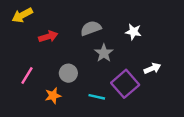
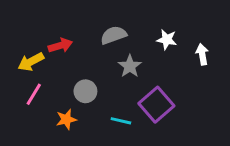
yellow arrow: (22, 15) -> (31, 62), moved
white arrow: (152, 68) -> (202, 54), moved, turned -77

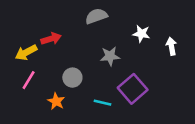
gray semicircle: (114, 35) -> (96, 16), moved
gray star: (130, 66) -> (110, 56), turned 30
orange star: (66, 119) -> (56, 101), turned -30

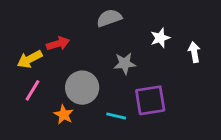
white star: (141, 34) -> (160, 38), turned -30
gray circle: (72, 78) -> (82, 88), size x1.5
purple square: (133, 89) -> (150, 100), turned 32

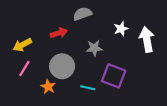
red arrow: (58, 44) -> (59, 33), moved
white arrow: (194, 52) -> (147, 39), size x1.6
purple square: (150, 100) -> (114, 76), turned 30

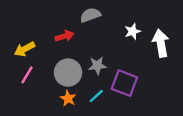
gray star: (94, 48) -> (97, 65), moved
orange star: (48, 87) -> (68, 98), moved
cyan line: (88, 88) -> (96, 96), turned -56

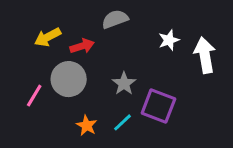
yellow arrow: (25, 49) -> (48, 37), moved
gray star: (97, 65) -> (124, 84), turned -30
gray circle: (68, 73) -> (69, 79), moved

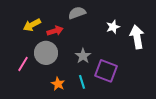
cyan line: (122, 122) -> (82, 82), turned -64

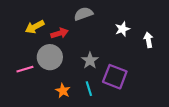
white arrow: (137, 37) -> (148, 40), size x0.6
pink line: (23, 64) -> (25, 69), turned 42

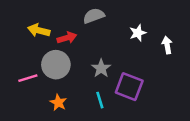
yellow arrow: (35, 27) -> (39, 30), turned 42
orange star: (63, 91) -> (58, 103), moved

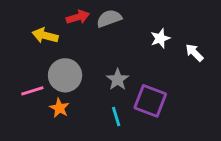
red arrow: (67, 38) -> (78, 17), moved
white arrow: (167, 45) -> (194, 53), turned -35
orange star: (58, 103) -> (59, 108), moved

